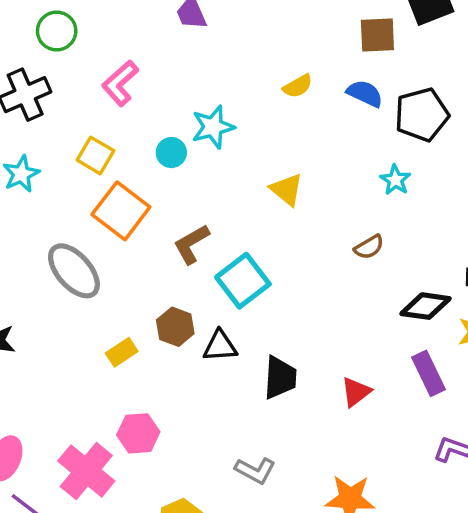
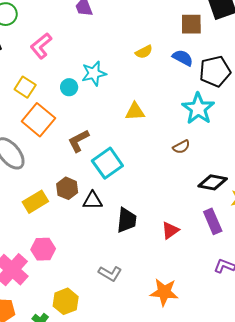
cyan star: (395, 180) -> (198, 109), size x1.8
yellow triangle: (287, 190) -> (135, 111), turned -45
yellow rectangle: (122, 352) -> (35, 202), size x1.4

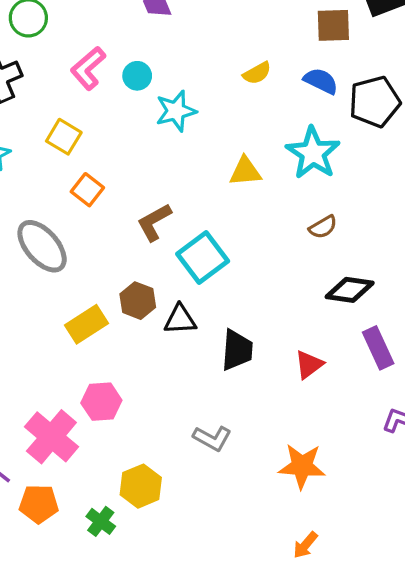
cyan circle: (69, 87) -> (137, 76), moved
cyan star: (198, 109) -> (313, 153), moved
orange square: (38, 120) -> (87, 190), size x0.6
black diamond: (213, 182) -> (350, 290), moved

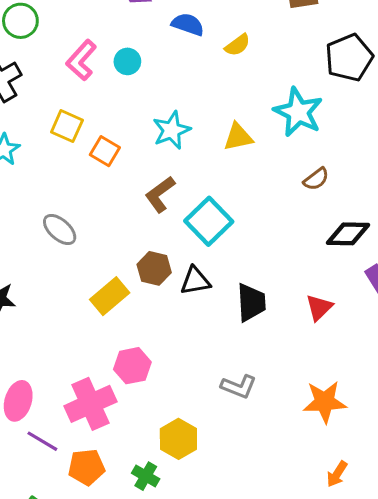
blue semicircle: (321, 81) -> (188, 24), moved
cyan star: (176, 111) -> (172, 130), moved
orange square: (87, 190) -> (105, 151), moved
gray ellipse: (42, 246) -> (60, 229), size x0.7
pink cross: (51, 437) -> (90, 404), turned 33

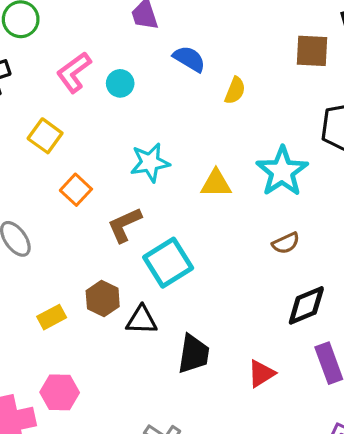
yellow semicircle: (237, 45) -> (235, 91), turned -44
orange square: (105, 151) -> (76, 190), moved
black diamond: (348, 234) -> (306, 305), turned -36
yellow rectangle: (110, 296) -> (52, 317), size x0.7

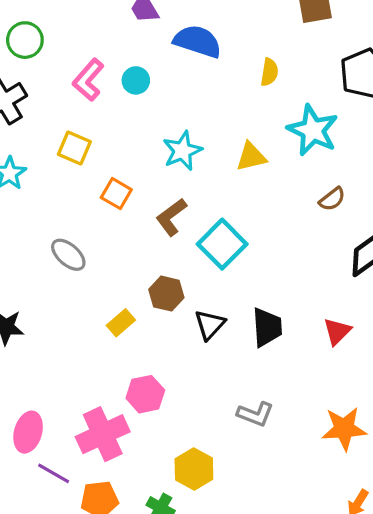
blue semicircle: (189, 59) -> (198, 41), size x1.4
yellow semicircle: (235, 91) -> (269, 72), moved
black triangle: (142, 320) -> (210, 325), moved, turned -36

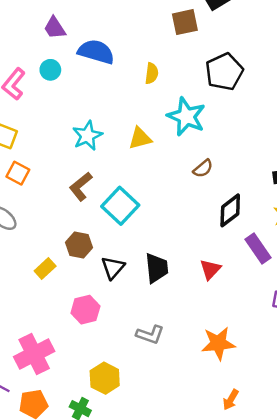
cyan circle: (136, 80) -> (50, 70), moved
orange square: (116, 194) -> (18, 173), moved
pink hexagon: (145, 394) -> (85, 310), moved

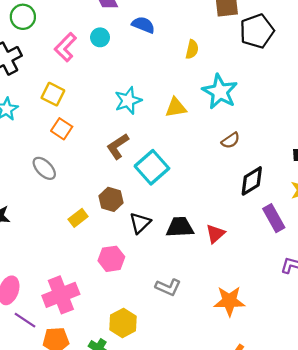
blue semicircle: (96, 52) -> (143, 25), size x0.7
black pentagon: (224, 72) -> (257, 31), moved
black trapezoid: (157, 268) -> (180, 227), turned -92
red triangle: (210, 269) -> (215, 234), moved

